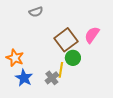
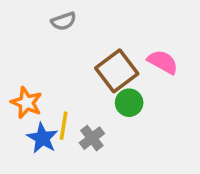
pink semicircle: (92, 35) -> (163, 62), turned 84
yellow line: (61, 70) -> (64, 126), moved

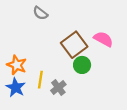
gray semicircle: (64, 21) -> (40, 13), turned 56
blue star: (42, 138) -> (16, 87), moved

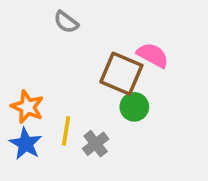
pink semicircle: (103, 39) -> (153, 55), moved
brown square: (74, 45) -> (121, 74), turned -30

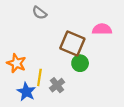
pink semicircle: (153, 55) -> (102, 29), moved, turned -30
blue star: (26, 144) -> (26, 92), moved

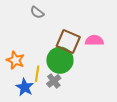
pink semicircle: (102, 29) -> (94, 40), moved
green circle: (80, 63) -> (60, 60), moved, size x1.6

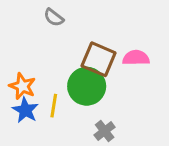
gray cross: (54, 81) -> (105, 131), moved
blue star: (25, 87) -> (25, 110), moved

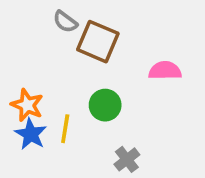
brown square: (99, 59) -> (98, 42), moved
green circle: (87, 86) -> (105, 105), size x0.7

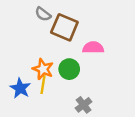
pink semicircle: (165, 71) -> (93, 48), moved
orange star: (27, 105) -> (43, 69), moved

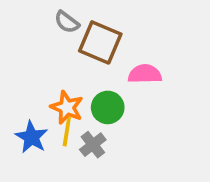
gray cross: (84, 105) -> (93, 145), moved

